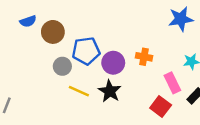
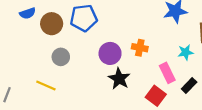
blue pentagon: (86, 51) -> (84, 18), moved
yellow line: (79, 91) -> (46, 86), moved
black star: (110, 91) -> (119, 79), moved

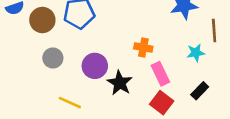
purple circle: (110, 53) -> (95, 66), moved
pink rectangle: (167, 73) -> (160, 74), moved
yellow line: (46, 86) -> (70, 103), moved

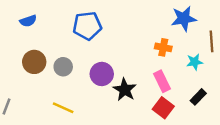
brown circle: (42, 20) -> (34, 62), moved
orange cross: (143, 48) -> (163, 47), moved
yellow line: (70, 103) -> (63, 108), moved

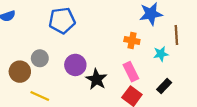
brown circle: (34, 62) -> (20, 72), moved

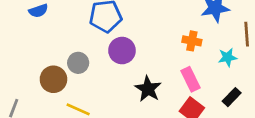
purple circle: (75, 65) -> (122, 51), moved

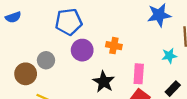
orange cross: (192, 41) -> (114, 46), moved
pink rectangle: (191, 79) -> (139, 74), turned 30

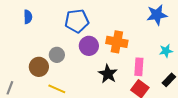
blue semicircle: (13, 17) -> (28, 17), turned -72
orange cross: (114, 46) -> (117, 42), size x1.5

